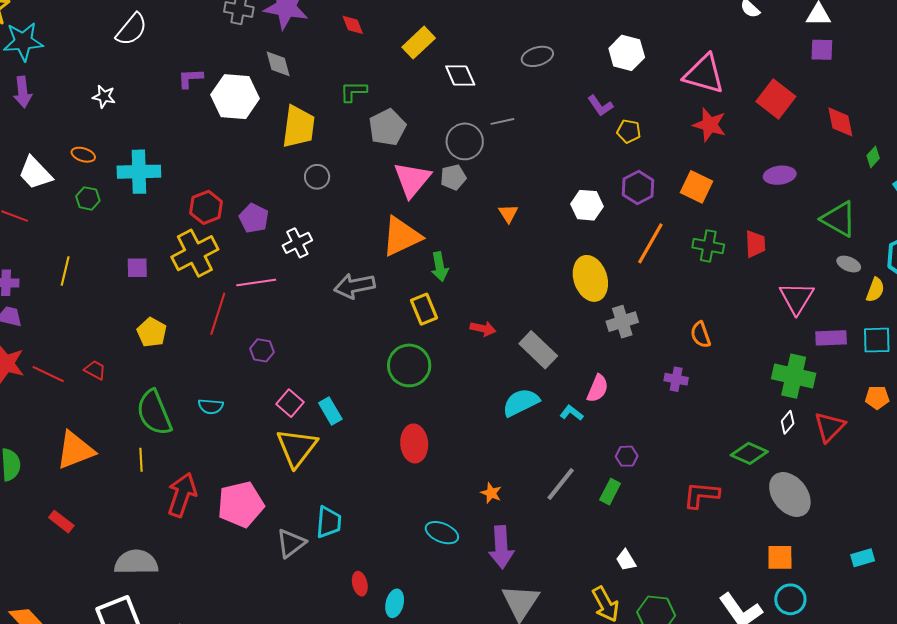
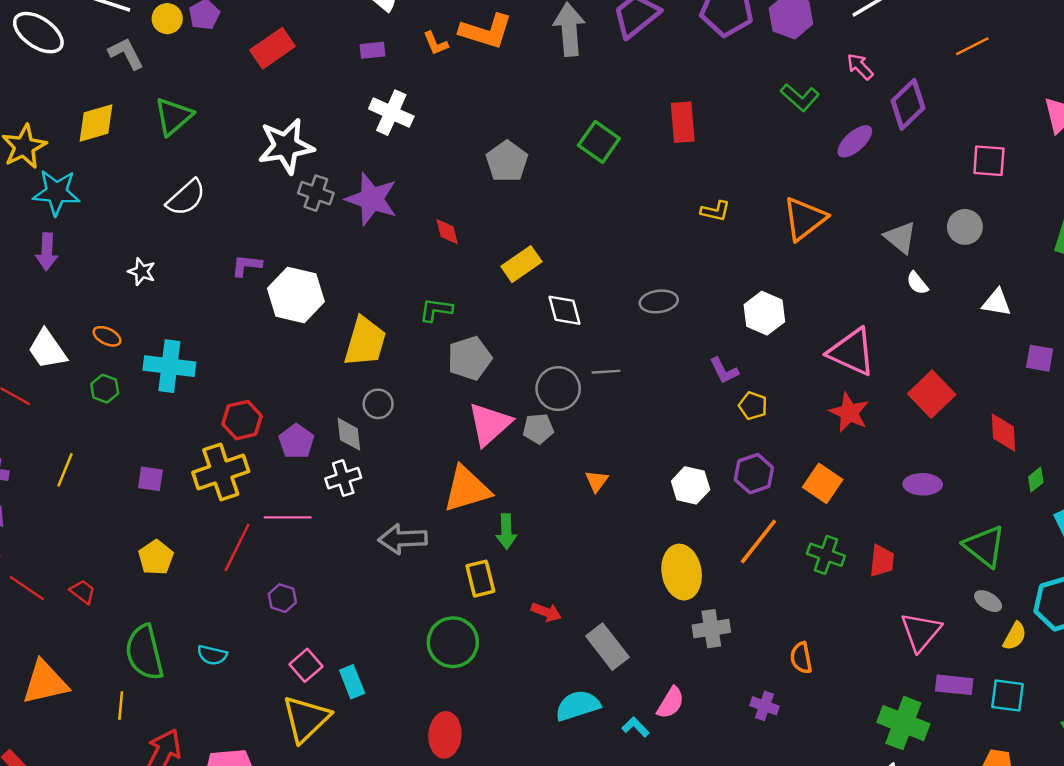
purple square: (822, 50) -> (1040, 358), moved
gray diamond: (278, 64) -> (349, 434), moved

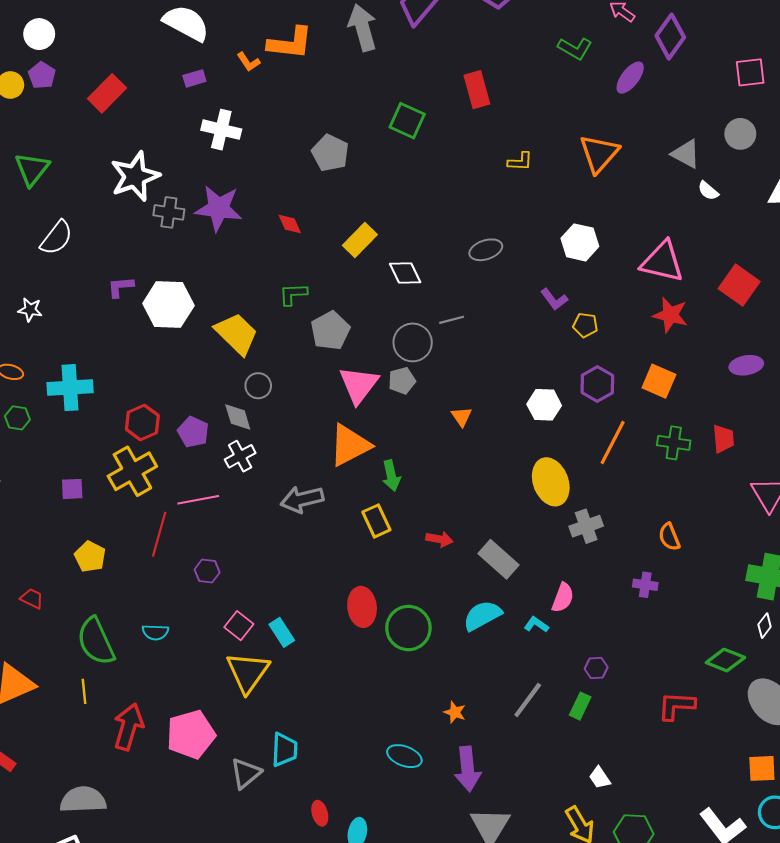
yellow trapezoid: (365, 342) -> (237, 334), turned -51
green circle: (453, 642) -> (408, 628), moved
red ellipse: (445, 735) -> (362, 607), moved

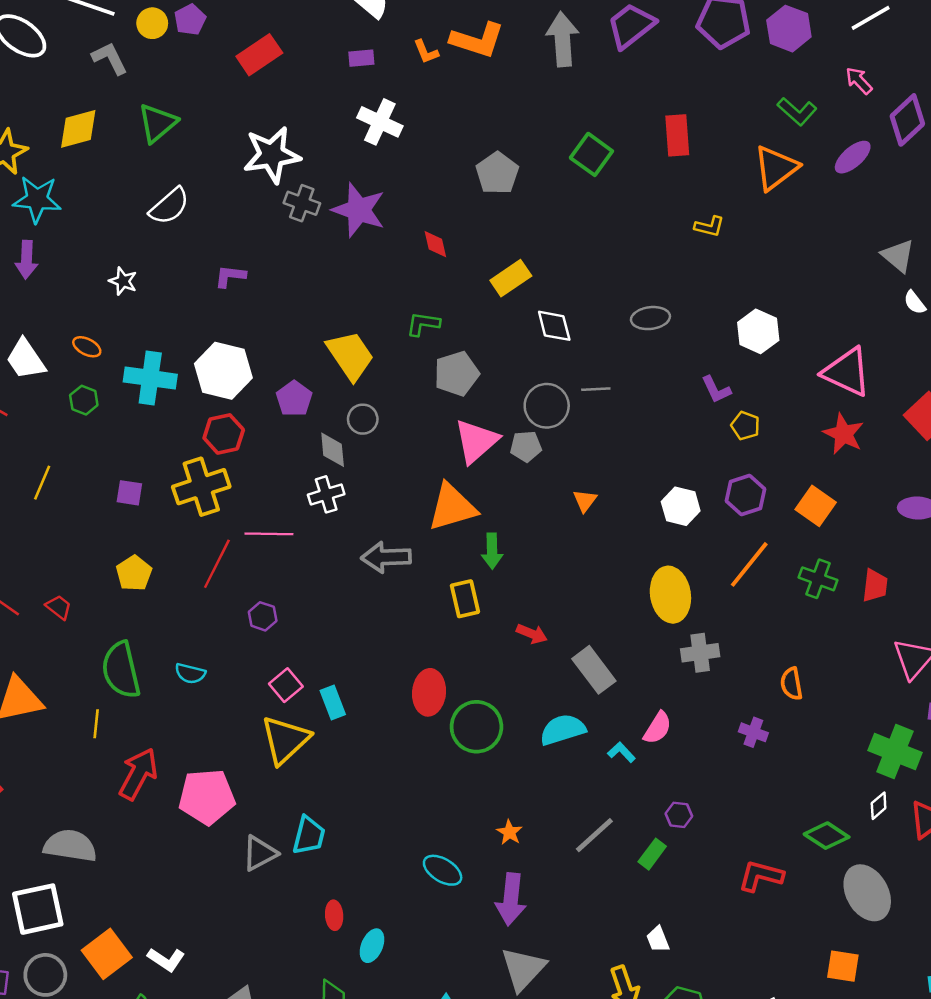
orange triangle: (599, 154) -> (776, 168), moved
white hexagon: (168, 305) -> (223, 371), moved
purple pentagon: (193, 432) -> (294, 399), moved

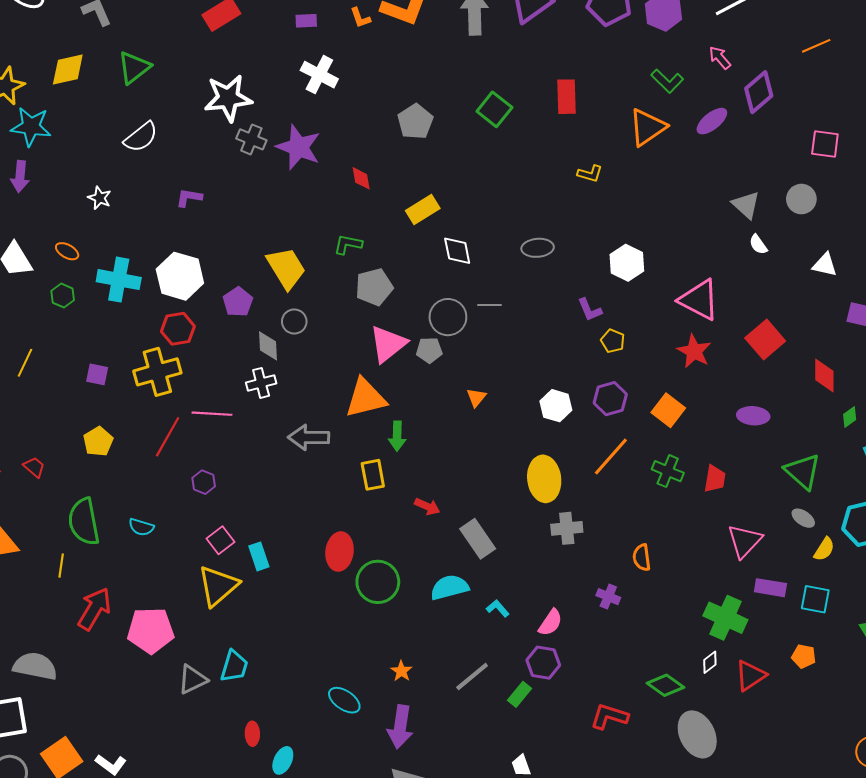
pink semicircle: (658, 728) -> (550, 623), moved
purple hexagon: (679, 815) -> (543, 663), size x1.5

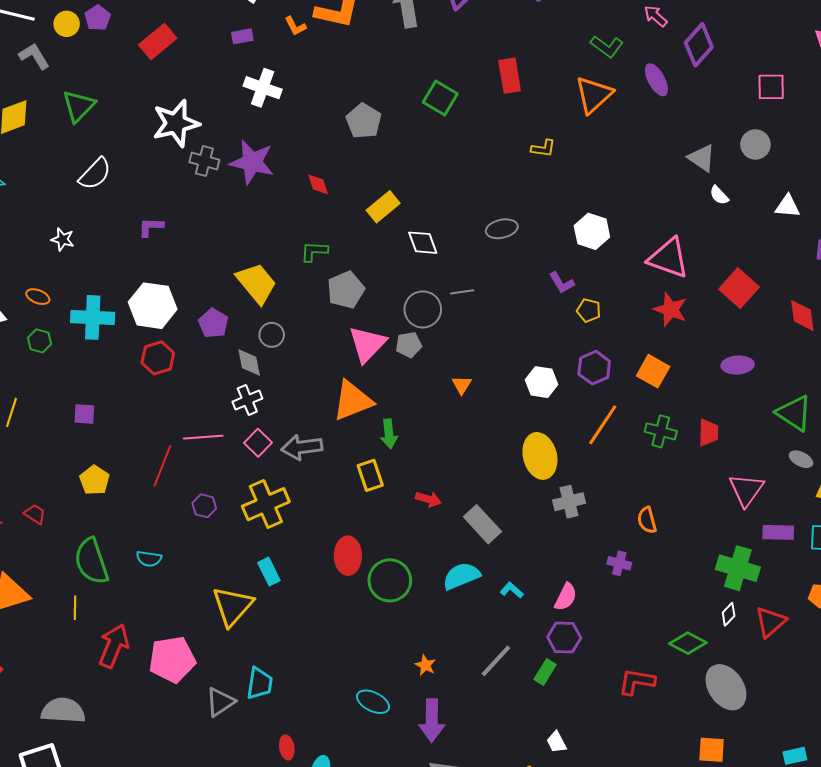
purple ellipse: (712, 121) -> (656, 80), turned -72
yellow cross: (157, 372) -> (266, 504), moved
pink square: (221, 540) -> (258, 443), moved

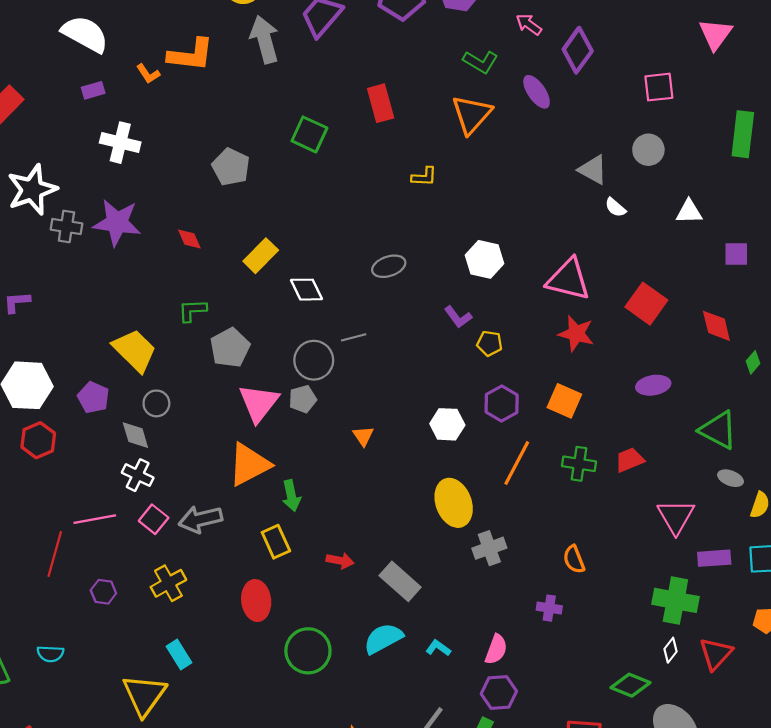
white cross: (247, 400) -> (138, 475), turned -36
red trapezoid: (708, 432) -> (630, 460), turned -108
yellow cross: (266, 504) -> (168, 583), size x0.7
red ellipse: (348, 556) -> (256, 600), moved

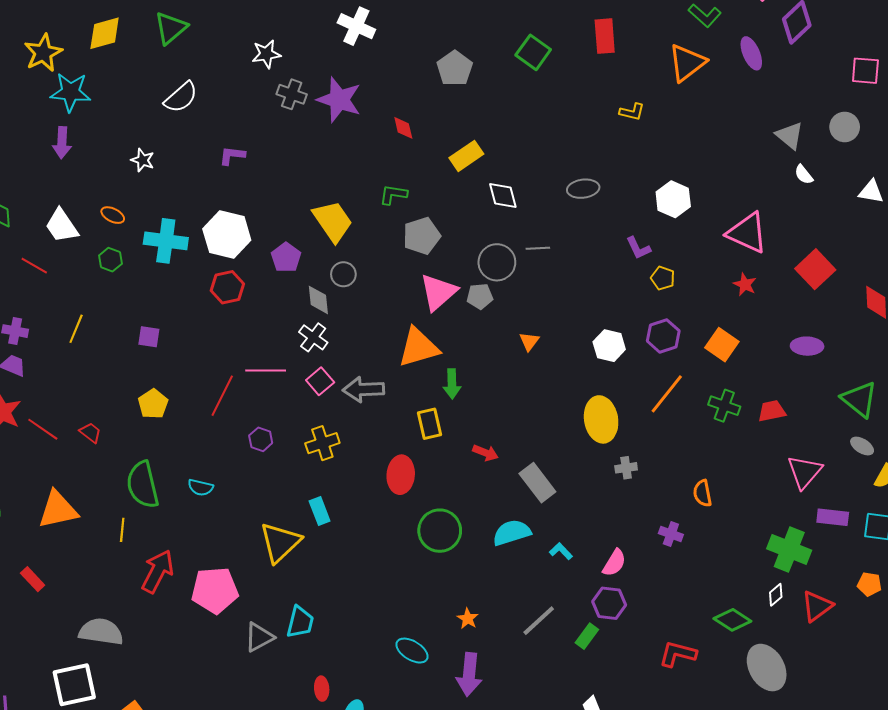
white star: (32, 190) -> (266, 54), size x0.6
red star: (576, 334) -> (745, 284), size x0.7
gray cross: (489, 548) -> (626, 468), size x0.7

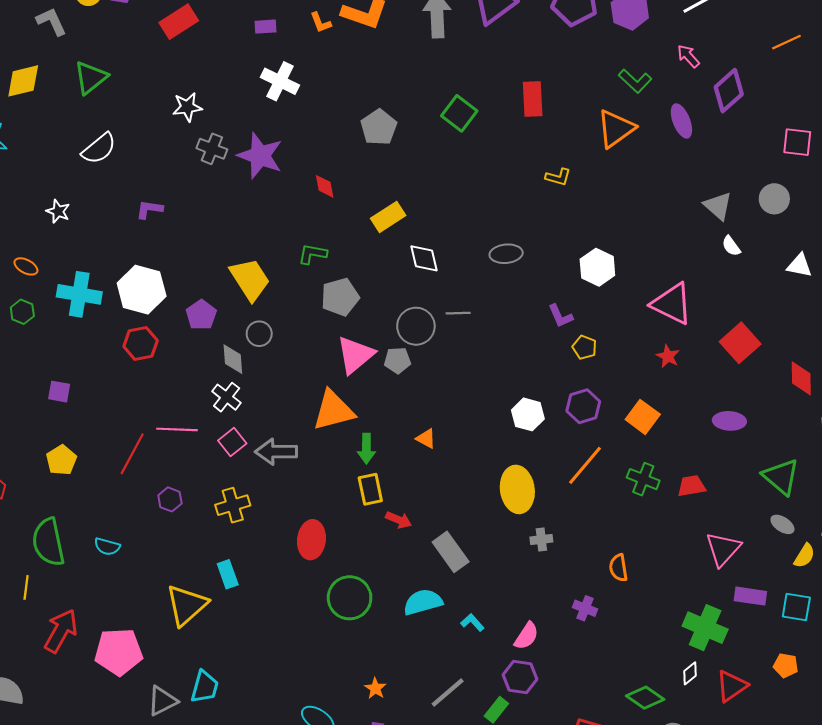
orange triangle: (529, 341) -> (426, 439), moved, turned -40
yellow rectangle: (429, 424) -> (370, 489), moved

